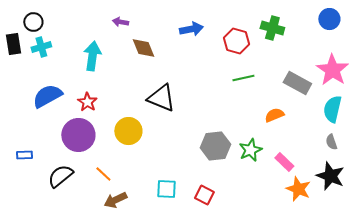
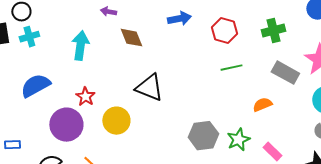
green cross: (272, 28) -> (273, 31), moved, turned -30
red star: (87, 102) -> (85, 97), moved

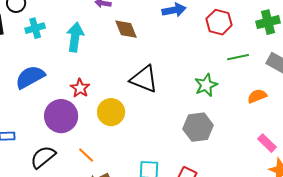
cyan cross: (29, 37) -> (35, 28), moved
green line: (231, 68) -> (238, 57), moved
green star: (238, 140) -> (206, 85), moved

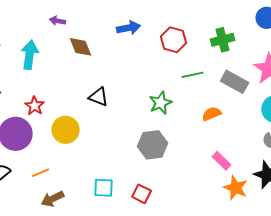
black triangle: (144, 79) -> (99, 97), size x0.7
orange line: (86, 155) -> (41, 173), turned -66

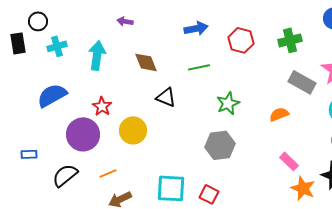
brown diamond: (81, 47) -> (146, 62), moved
green line: (193, 75) -> (199, 67), moved
cyan square: (104, 188) -> (171, 188), size x1.4

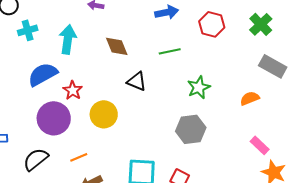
green cross: (290, 40) -> (261, 24), turned -30
blue semicircle: (52, 95) -> (43, 74), moved

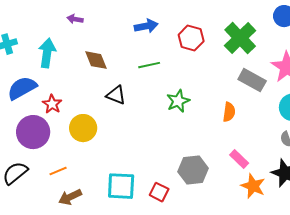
green cross: (261, 24) -> (240, 38), size x1.4
orange semicircle: (250, 98) -> (229, 112), turned 120
gray hexagon: (191, 129) -> (193, 170), moved

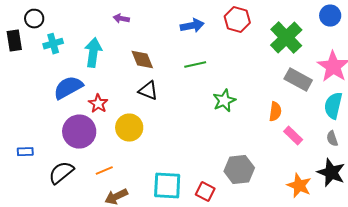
red hexagon: (191, 38) -> (237, 20), moved
black triangle: (116, 95) -> (148, 91), moved
pink rectangle: (239, 159) -> (293, 136), moved

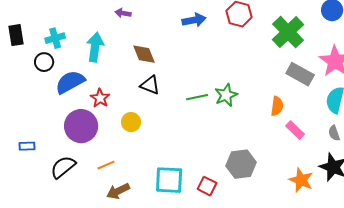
black circle: (34, 19) -> (44, 62), moved
green line: (195, 65) -> (197, 97), moved
yellow circle: (129, 128) -> (131, 122), size x0.7

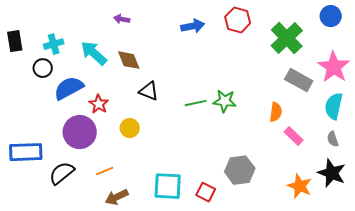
cyan arrow: (95, 47) -> (94, 53), turned -56
brown diamond: (144, 54) -> (129, 60), moved
green star: (226, 95) -> (225, 101), turned 30
blue rectangle: (27, 146) -> (26, 152), size x2.0

